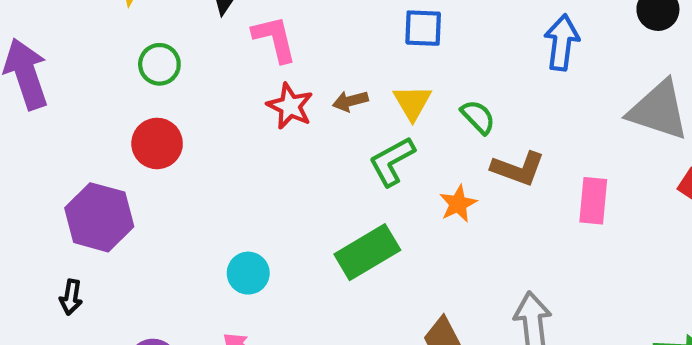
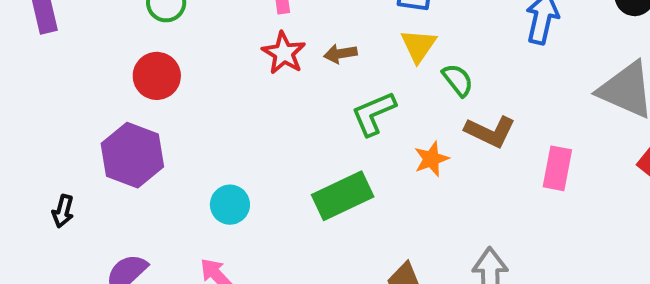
yellow triangle: (412, 102) -> (419, 46), moved
purple hexagon: (99, 217) -> (132, 155), moved

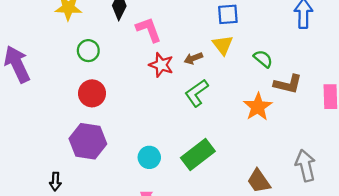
yellow triangle: (419, 46) -> (223, 45), moved
green L-shape: (374, 114) -> (197, 93), moved
orange star: (431, 159) -> (258, 107), size x1.4
green rectangle: (343, 196) -> (198, 154), moved

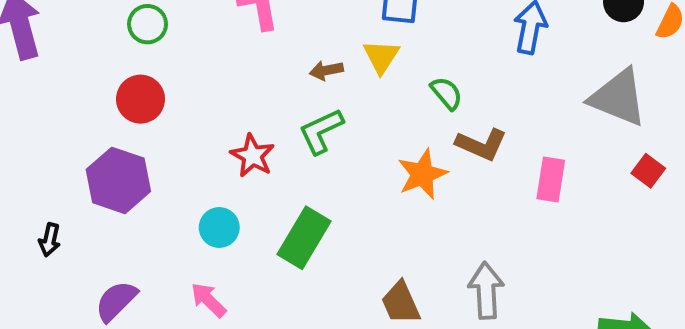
red star: (161, 65) -> (252, 156), moved
green rectangle: (198, 154) -> (304, 238), turned -32

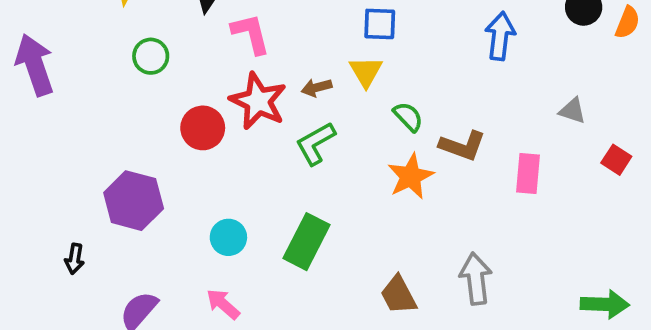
green semicircle: (447, 93) -> (408, 117), moved
gray triangle: (618, 97) -> (572, 111), moved, size x0.5
red circle: (140, 99) -> (203, 128), moved
red star: (252, 156) -> (258, 101), moved, size x1.4

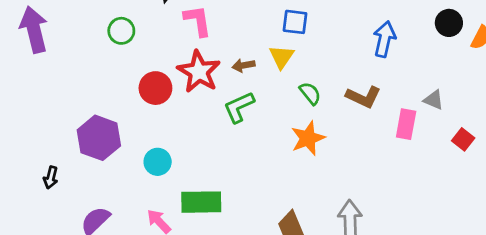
brown L-shape: (462, 146) -> (363, 97), moved
pink rectangle: (528, 173) -> (406, 124), moved
cyan circle: (228, 237) -> (158, 162), moved
green rectangle: (306, 242) -> (201, 202), moved, turned 57

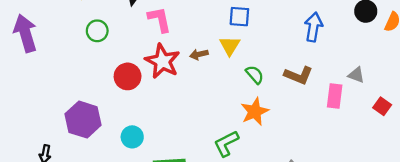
green L-shape: (239, 107) -> (226, 143), moved

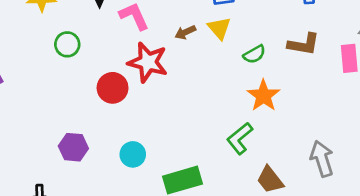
brown arrow: (199, 54) -> (185, 32), moved
green semicircle: (255, 75) -> (254, 54), turned 114
purple hexagon: (83, 120) -> (73, 147), size x0.7

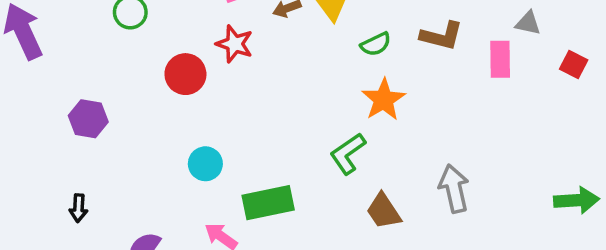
red star: (148, 62) -> (235, 44), size x0.7
purple hexagon: (73, 147) -> (88, 119), moved

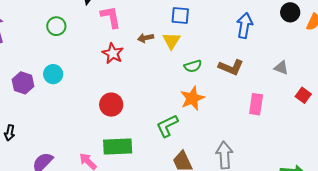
pink rectangle: (500, 59) -> (256, 104), moved
red circle: (185, 74) -> (111, 105), moved
cyan circle: (205, 164) -> (53, 74), moved

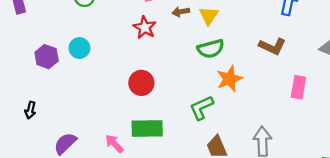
green semicircle: (193, 66) -> (211, 49), moved, size x1.4

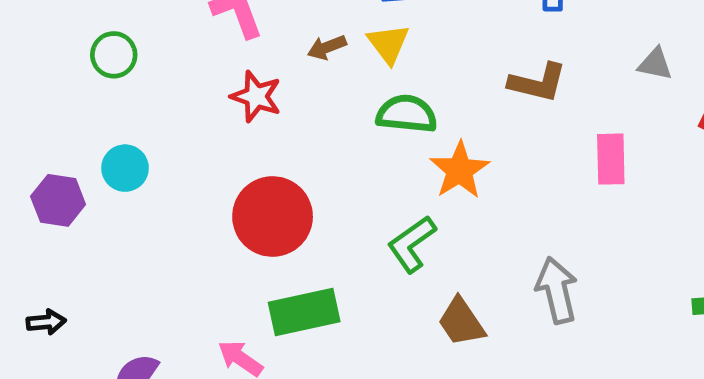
green semicircle: (211, 49) -> (407, 114), turned -148
red circle: (141, 83) -> (273, 217), size x1.4
black arrow: (30, 110) -> (46, 322), turned -98

